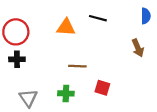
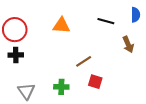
black line: (98, 18) -> (106, 21), moved
brown line: (77, 66) -> (84, 61), moved, turned -35

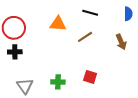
black line: (106, 21) -> (90, 13), moved
brown line: (84, 61) -> (85, 37), moved

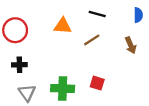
black cross: (15, 52) -> (19, 65), moved
green cross: (58, 82) -> (63, 88), size x1.5

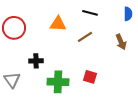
black cross: (19, 65) -> (36, 61), moved
gray triangle: (27, 93) -> (12, 80), moved

